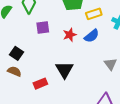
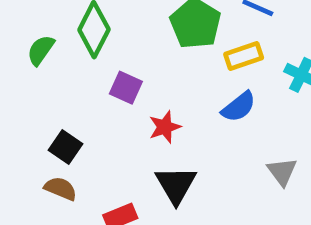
purple square: (43, 28) -> (126, 88), turned 32
red star: (70, 35) -> (165, 127), moved

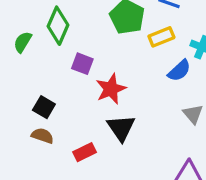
blue semicircle: (239, 107) -> (179, 71), moved
red star: (165, 127) -> (111, 89), size x1.4

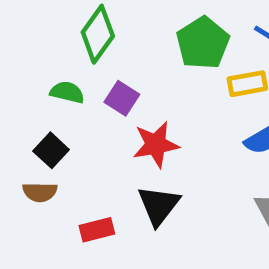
green semicircle: (23, 42) -> (67, 92), moved, turned 60
brown semicircle: (42, 136) -> (40, 192), turned 150

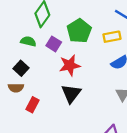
green pentagon: (203, 43) -> (79, 31), moved
red rectangle: (97, 230) -> (32, 105), moved, turned -48

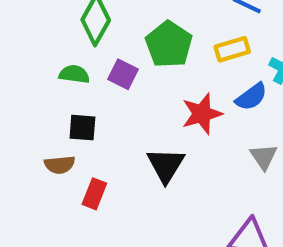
red star: (70, 65) -> (202, 114), moved
black square: (21, 68) -> (82, 128), moved, turned -32

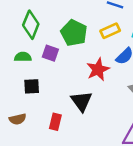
brown semicircle: (60, 165) -> (18, 119), moved
red rectangle: (94, 194) -> (55, 122), moved

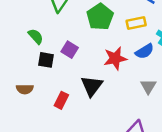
purple square: (50, 53) -> (70, 50), moved
green semicircle: (23, 57) -> (36, 36), moved, turned 35

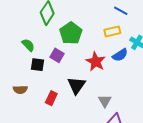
green pentagon: (100, 17) -> (71, 33), moved
red star: (115, 58) -> (96, 62), turned -30
gray triangle: (148, 86) -> (105, 101), moved

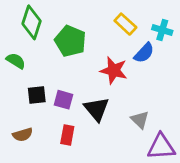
yellow rectangle: (112, 31) -> (125, 24), turned 70
green semicircle: (28, 45) -> (16, 61), moved
purple square: (57, 55) -> (63, 100), moved

